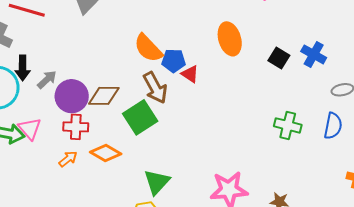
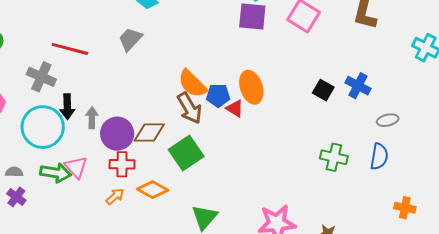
orange ellipse: (230, 39) -> (251, 87), moved
gray arrow: (47, 80) -> (92, 118), turned -45
brown arrow: (155, 88) -> (189, 108), moved

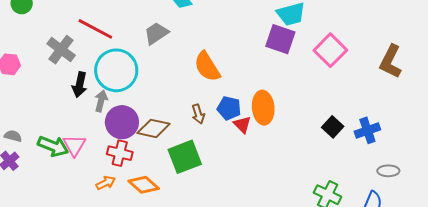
orange semicircle: (192, 84) -> (207, 67), moved
blue cross: (358, 86) -> (367, 130), turned 30
brown arrow: (189, 108) -> (198, 114), size x0.6
cyan circle: (43, 127) -> (116, 70), moved

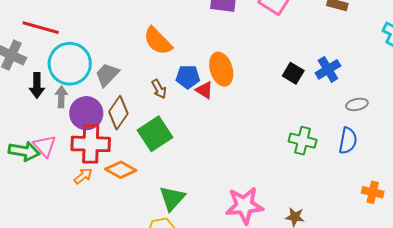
gray trapezoid: (156, 33) -> (107, 75), moved
brown diamond: (153, 128) -> (118, 113), turned -56
red cross: (120, 153) -> (91, 144), size x1.5

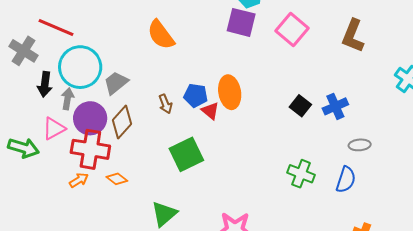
orange semicircle: (158, 41) -> (161, 35), moved
green square: (155, 134) -> (186, 154), moved
pink triangle: (45, 146) -> (54, 129), moved, turned 35
orange diamond: (121, 170) -> (117, 179), size x0.7

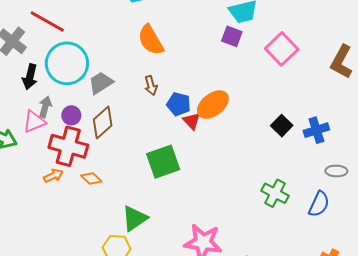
purple square: (241, 22) -> (232, 36), size x0.7
orange ellipse: (230, 92) -> (213, 105), turned 56
gray arrow: (67, 99) -> (45, 107), moved
brown arrow: (165, 104) -> (151, 85), moved
purple circle: (90, 118) -> (71, 115), size x0.6

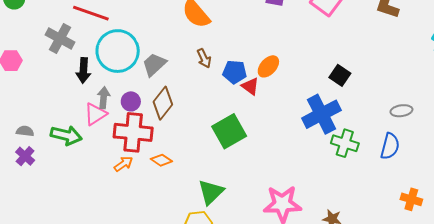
orange ellipse: (213, 105) -> (268, 66), size x0.7
blue cross: (316, 130) -> (322, 114), moved, size x1.5

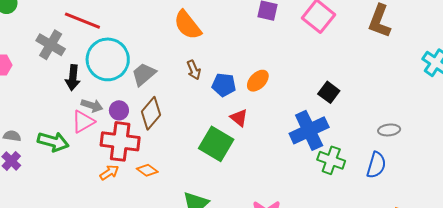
red triangle: (250, 86) -> (239, 118), moved
gray arrow: (104, 98) -> (92, 106), turned 100
green square: (229, 131) -> (216, 144), turned -32

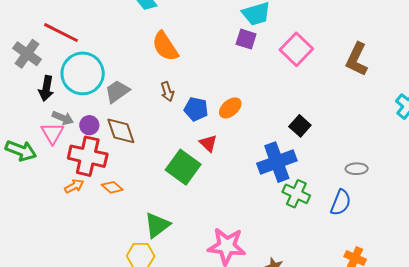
brown diamond: (151, 113) -> (121, 131), turned -64
pink triangle: (83, 122) -> (52, 133), turned -35

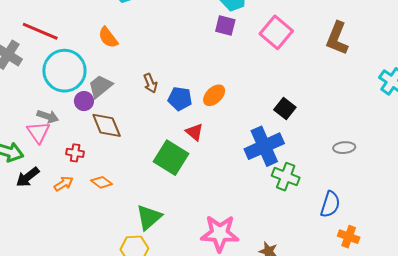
orange semicircle: (165, 46) -> (108, 37), moved, size x0.7
black arrow: (46, 88) -> (28, 177), moved, turned 45
purple circle: (89, 125) -> (84, 101), moved
red cross: (88, 156) -> (75, 153), size x0.5
blue semicircle: (341, 203) -> (330, 204), moved

